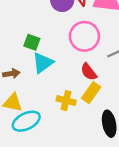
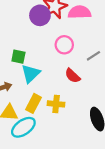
pink circle: (84, 36) -> (64, 45), size x0.7
yellow rectangle: (91, 93) -> (34, 103), moved

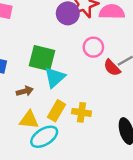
green square: (18, 57) -> (42, 58), size x1.6
red semicircle: (73, 76) -> (112, 68), moved

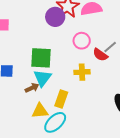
cyan triangle: (55, 77) -> (42, 78), moved
yellow cross: (82, 112) -> (82, 72), moved

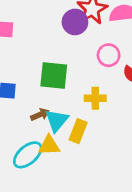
yellow cross: (82, 72) -> (95, 98), moved
cyan triangle: (42, 78) -> (57, 120), moved
cyan ellipse: (55, 122) -> (28, 155), moved

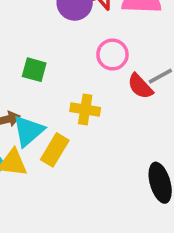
green square: (54, 75) -> (34, 70), size x0.6

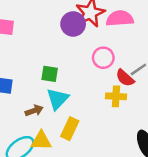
yellow cross: (85, 110) -> (116, 96), moved
cyan triangle: (28, 131) -> (58, 99), moved

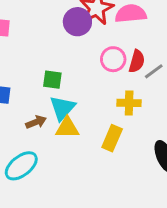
red semicircle: (125, 78) -> (137, 61), moved, turned -114
yellow rectangle: (70, 129) -> (112, 138), moved
yellow triangle: (41, 141) -> (67, 128), moved

